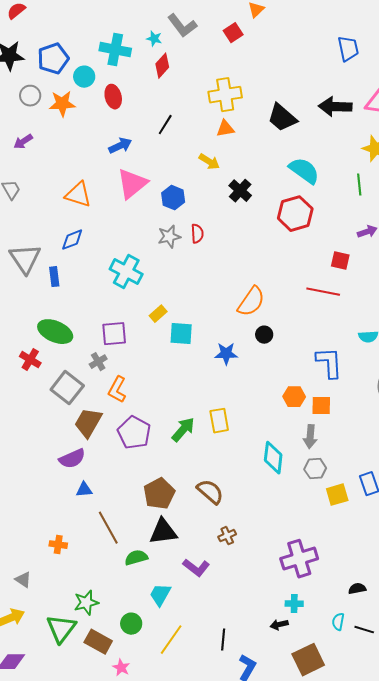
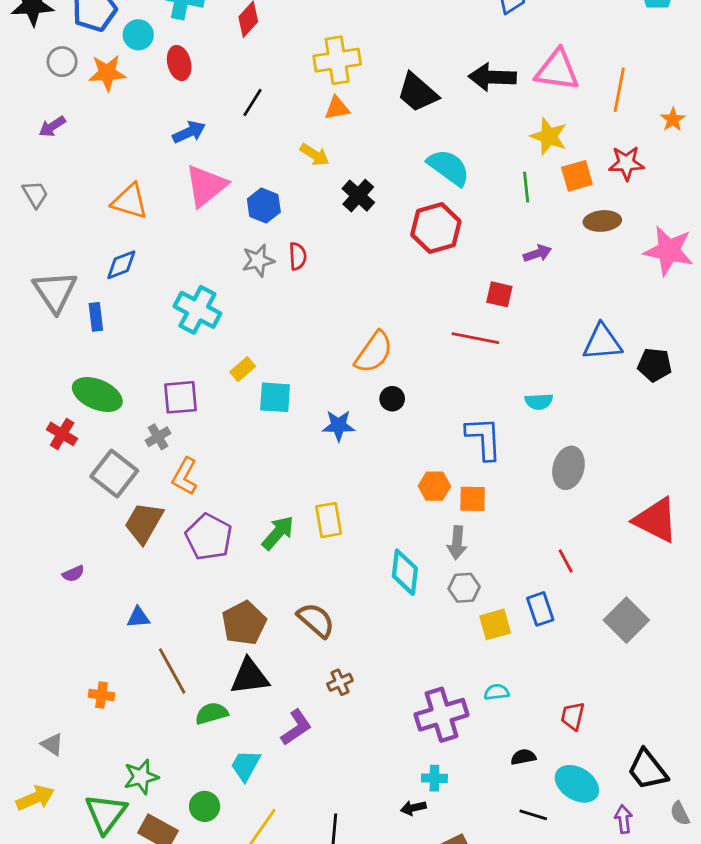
purple semicircle: (72, 459) -> (73, 574), moved, size x0.6
purple L-shape: (196, 568) -> (296, 727), turned -72
cyan semicircle: (338, 622) -> (497, 692), moved, turned 72

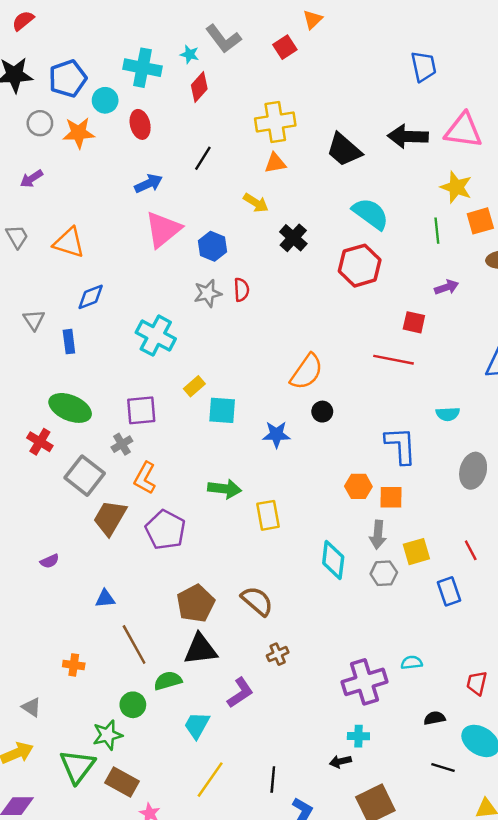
orange triangle: (130, 201) -> (69, 243), moved
gray triangle: (55, 292) -> (34, 320), size x0.6
green arrow: (278, 533) -> (225, 489), moved, turned 56
yellow square: (495, 624) -> (416, 552), moved
green circle: (205, 806) -> (133, 705), moved

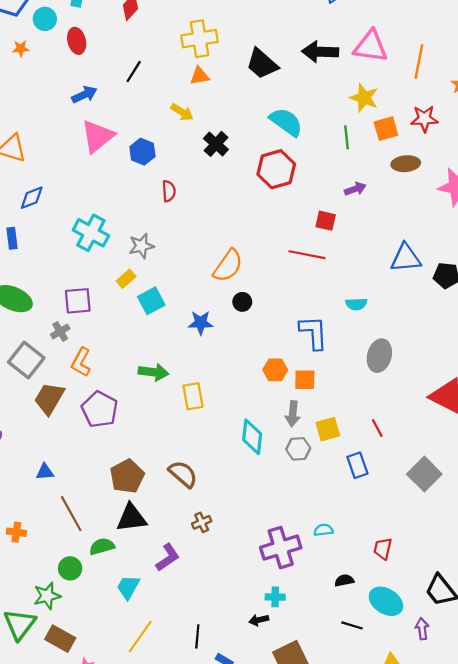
orange star: (79, 133) -> (21, 49), size x0.6
gray star: (208, 293) -> (141, 246), moved
cyan square: (222, 410) -> (151, 301), turned -32

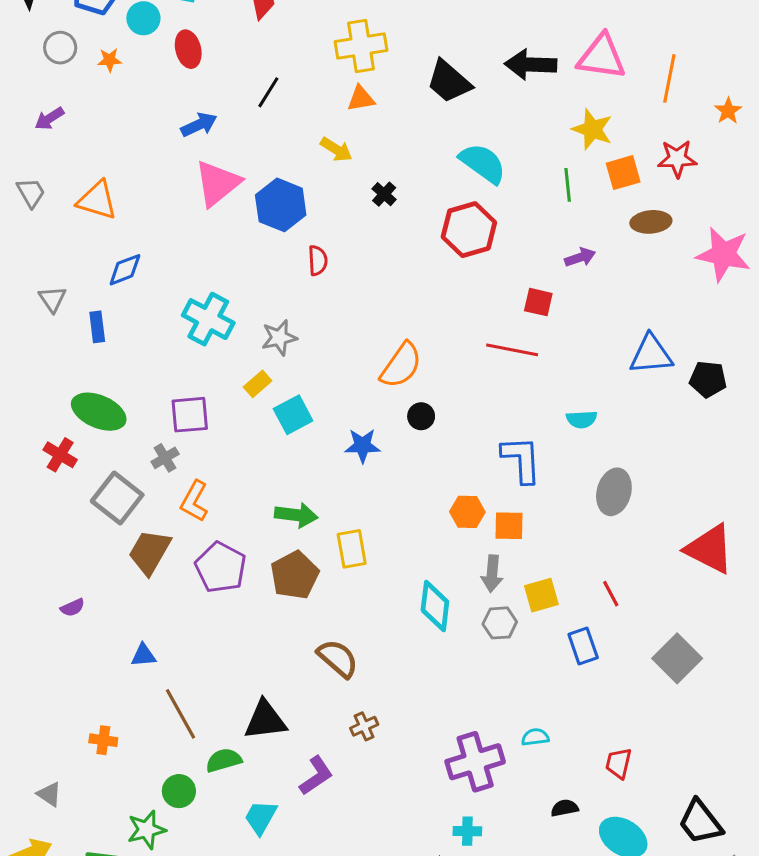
black cross: (216, 144) -> (384, 194), size x0.7
blue hexagon: (142, 152) -> (281, 205), size x1.4
brown pentagon: (127, 476) -> (295, 575), moved

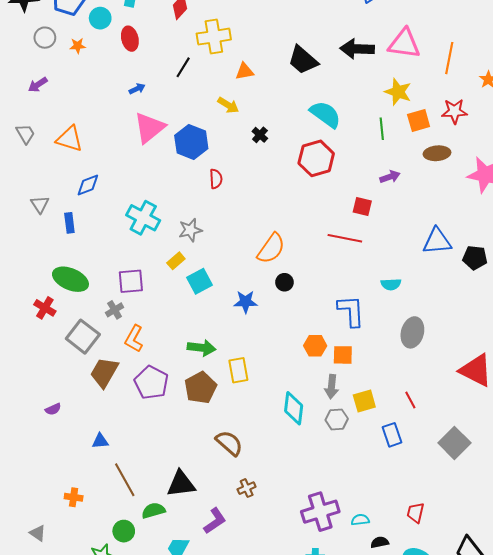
yellow cross: (361, 46) -> (214, 37), moved
blue arrow: (199, 125) -> (137, 89), size x0.7
cyan semicircle: (535, 737) -> (360, 520), moved

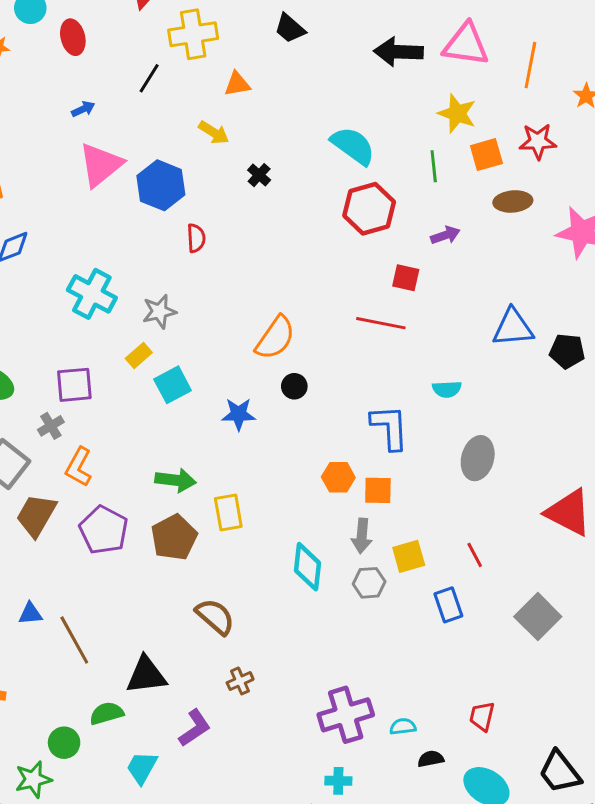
black trapezoid: (303, 60) -> (290, 28), moved, size x0.7
red hexagon: (316, 158) -> (369, 209), moved
brown line: (125, 480) -> (74, 640), moved

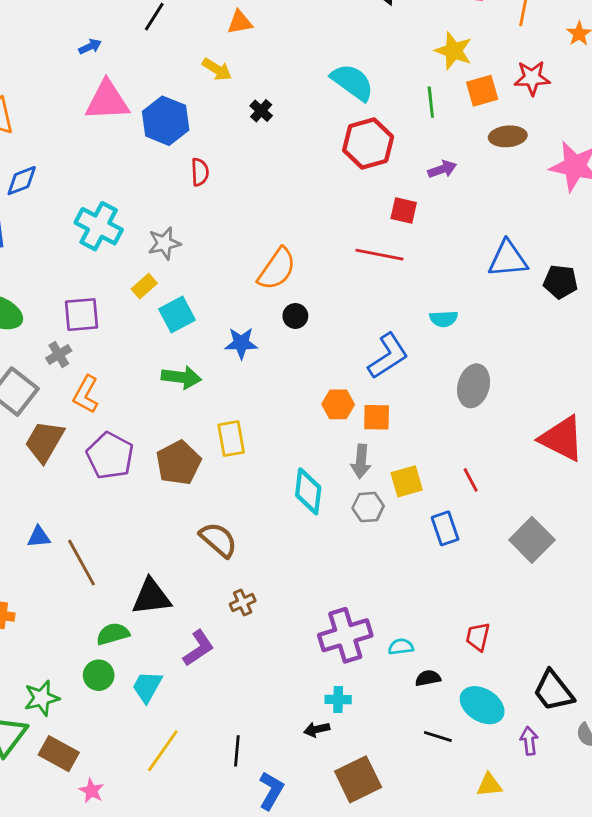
pink triangle: (101, 165) -> (107, 101), turned 36
blue L-shape: (390, 427) -> (388, 356), turned 60
green arrow: (176, 480) -> (181, 377), moved
green circle: (64, 743) -> (99, 675), moved

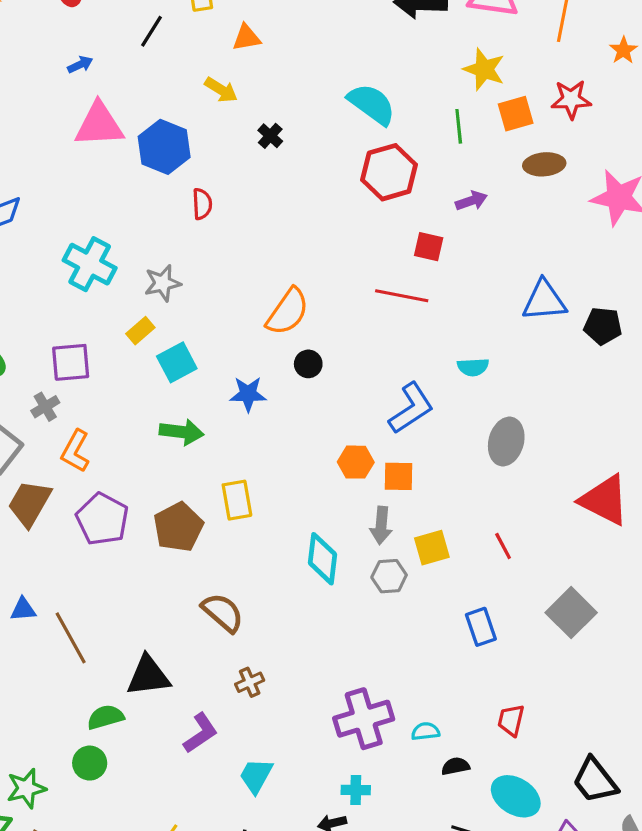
blue rectangle: (445, 528) -> (481, 627), moved
cyan trapezoid: (147, 687) -> (256, 776), moved

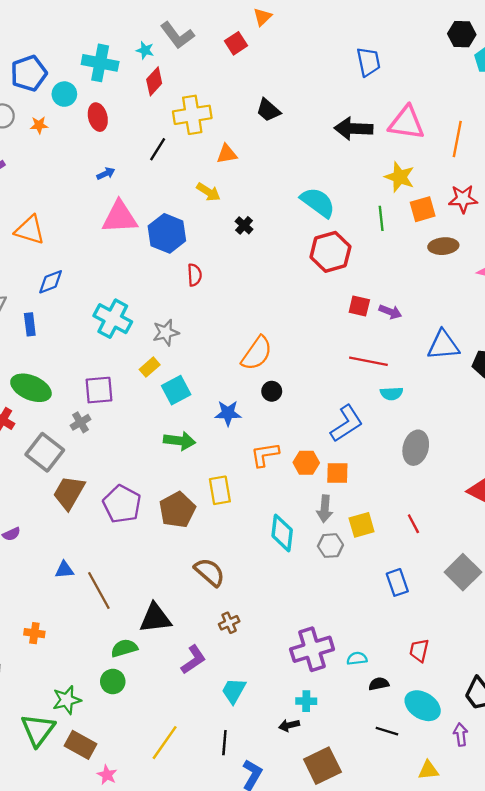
purple arrow: (471, 201) -> (390, 312), moved, turned 40
red line: (402, 296) -> (368, 361), moved
orange L-shape: (75, 451) -> (265, 455), moved, turned 52

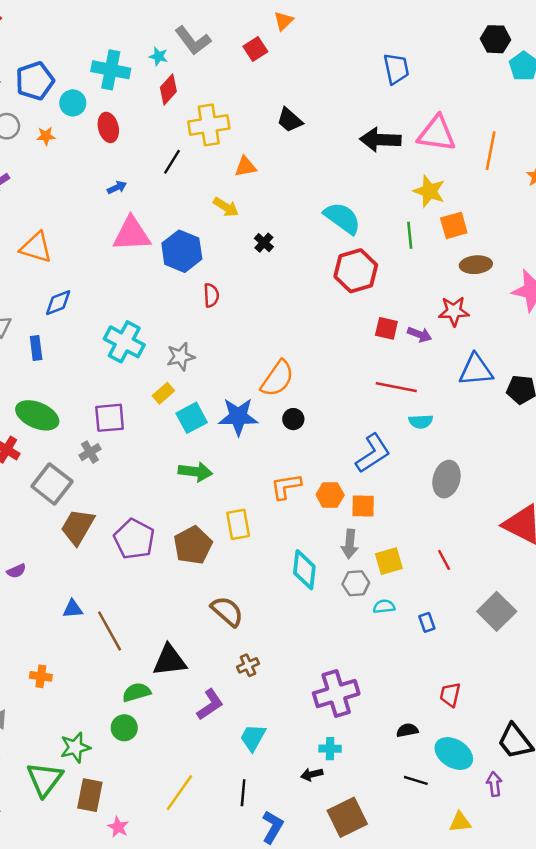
red star: (463, 199) -> (454, 311), moved
blue star: (228, 413) -> (238, 417), moved, size x1.4
blue rectangle: (397, 582) -> (427, 622), size x0.7
cyan semicircle: (357, 658) -> (384, 606), moved
brown rectangle: (80, 745) -> (90, 795), turned 72

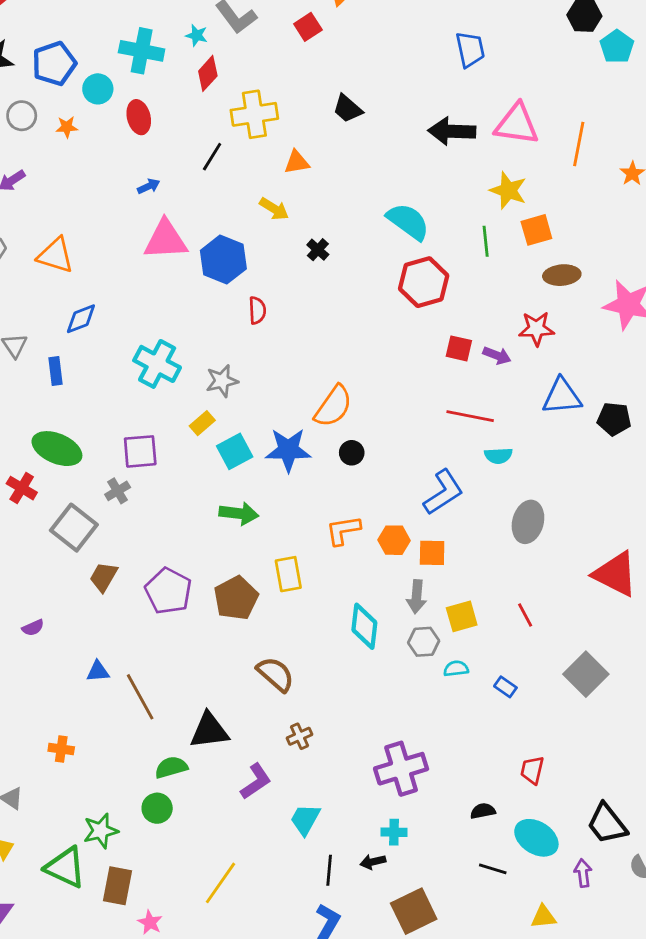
brown trapezoid: (78, 527) -> (103, 577), size x0.7
blue rectangle: (427, 622) -> (505, 687), turned -36
green triangle: (45, 779) -> (65, 867), turned -42
black line: (243, 793) -> (329, 870), moved

